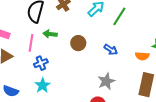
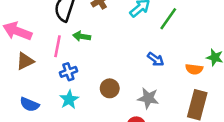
brown circle: (78, 43) -> (110, 88), moved
gray star: (106, 81) -> (148, 98), turned 30

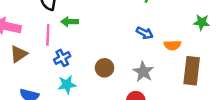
orange semicircle: (194, 69) -> (172, 45), moved
gray star: (148, 98) -> (143, 72), turned 30
cyan star: (69, 99) -> (67, 85), turned 30

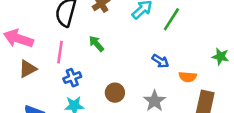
green arrow: (70, 22) -> (96, 44), moved, turned 42

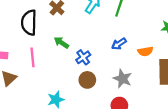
blue arrow: (160, 61) -> (119, 44), turned 128
blue cross: (72, 78) -> (83, 57), moved

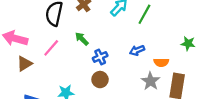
pink line: (32, 57) -> (51, 48), turned 36
gray star: (122, 79) -> (150, 81), moved

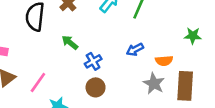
pink line: (51, 48) -> (38, 83), moved

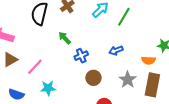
orange semicircle: (164, 61) -> (148, 60), moved
brown circle: (96, 87) -> (93, 78), moved

